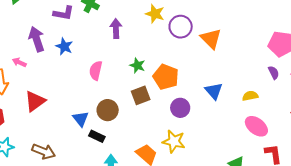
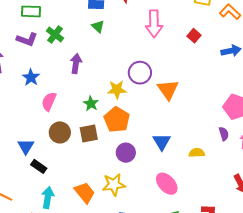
yellow star: (155, 14) -> (117, 90), moved, turned -30
blue star: (64, 47) -> (31, 77), moved
brown circle: (108, 110) -> (60, 132), moved
pink ellipse: (256, 126) -> (167, 184), moved
yellow star: (174, 141) -> (114, 185), turned -30

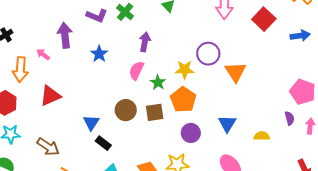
red square: (194, 36) -> (264, 19), size x1.6
pink semicircle: (49, 101) -> (136, 71), moved

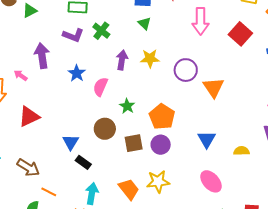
yellow star: (185, 70) -> (150, 58), moved
pink semicircle: (136, 71) -> (100, 87), moved
green star: (158, 82) -> (127, 106), moved
brown square: (155, 112) -> (134, 143), moved
purple circle: (191, 133) -> (161, 145), moved

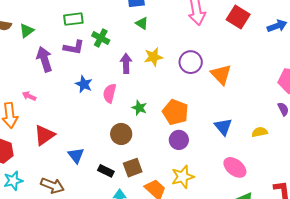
purple arrow: (42, 56) -> (44, 59), moved
blue triangle: (71, 142) -> (76, 155), moved
brown square: (134, 143) -> (133, 168), moved

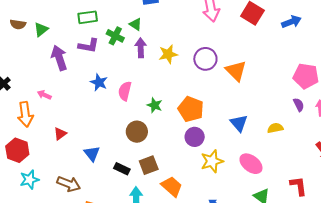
green triangle: (142, 23) -> (136, 24), moved
purple arrow: (126, 63) -> (141, 48), moved
red triangle: (44, 135) -> (60, 134), size x0.6
yellow star: (183, 177) -> (212, 161), moved

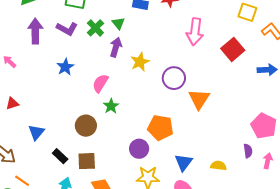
yellow star: (168, 54) -> (140, 62), turned -30
pink semicircle: (125, 91) -> (100, 83), moved
orange pentagon: (191, 109) -> (160, 128), moved, turned -30
blue triangle: (239, 123) -> (184, 162), moved

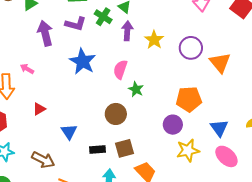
blue star: (65, 67) -> (83, 61), size x1.5
black rectangle: (60, 156) -> (98, 150), turned -35

